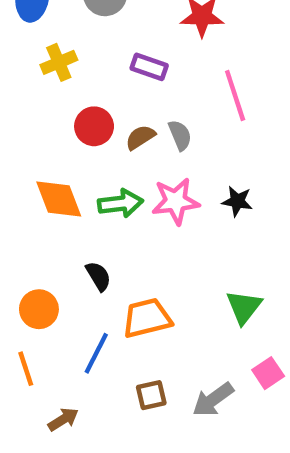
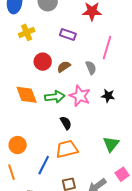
pink line: (235, 95) -> (107, 48), turned 35
gray semicircle: (180, 135) -> (91, 68), moved
pink star: (176, 201) -> (80, 96), turned 30
black semicircle: (98, 276) -> (66, 123), moved

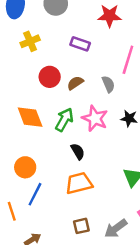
green arrow: (55, 97) -> (64, 120), turned -54
orange circle: (18, 145) -> (25, 167), moved
blue line: (44, 165) -> (35, 194), moved

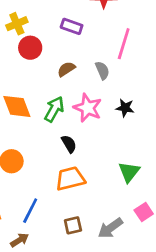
red circle: (50, 77) -> (30, 48), moved
blue line: (35, 194) -> (30, 211), moved

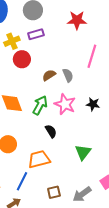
purple rectangle: (72, 26) -> (36, 34), moved, turned -35
gray semicircle: (102, 70) -> (68, 75), moved
green triangle: (129, 172) -> (83, 152), moved
orange trapezoid: (70, 179) -> (39, 159), moved

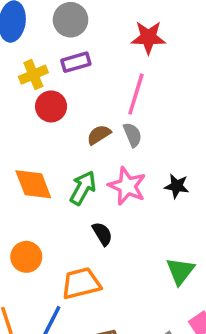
pink line: (92, 56) -> (136, 94), moved
green triangle: (83, 152) -> (180, 271), moved

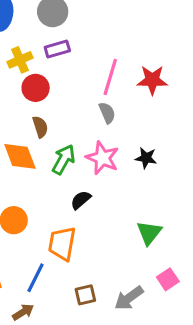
red star: (148, 37) -> (152, 80), moved
brown semicircle: (99, 135) -> (40, 127), moved, turned 105
black semicircle: (102, 234) -> (81, 200), turned -100
orange trapezoid: (81, 283) -> (62, 244), turned -66

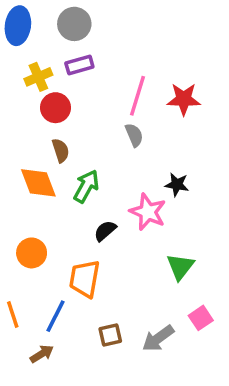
pink star: (102, 158) -> (148, 212), moved

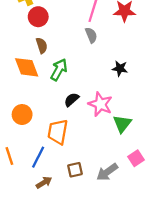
pink star: (148, 212) -> (100, 104), moved
brown arrow: (42, 354) -> (44, 182), moved

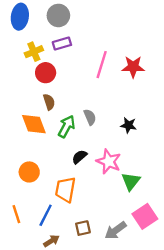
gray semicircle: (91, 35) -> (90, 117), moved
pink square: (136, 158) -> (145, 216), size x1.5

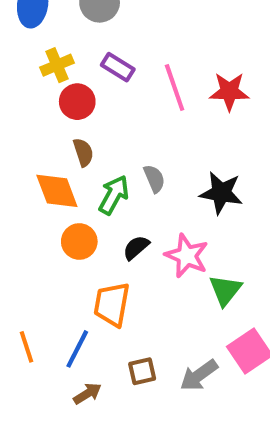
purple rectangle: (62, 44) -> (118, 67), moved, turned 48
pink line: (102, 65) -> (175, 87), turned -36
black star: (128, 125) -> (221, 193), size x1.5
orange circle: (29, 172) -> (79, 241), moved

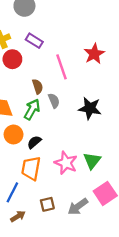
pink line: (175, 87) -> (62, 67), moved
red star: (229, 91) -> (94, 54), turned -30
brown semicircle: (83, 152) -> (38, 86), moved
black semicircle: (136, 248) -> (34, 142), moved
pink star: (187, 256) -> (66, 163), moved

